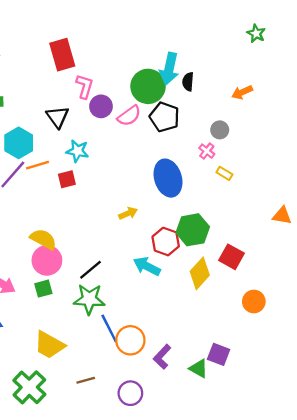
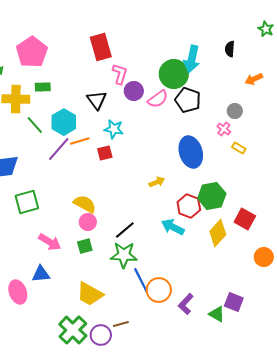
black semicircle: (188, 82) -> (230, 49), moved
pink circle: (47, 260) -> (88, 222), size x0.7
purple circle: (130, 393) -> (101, 335), moved

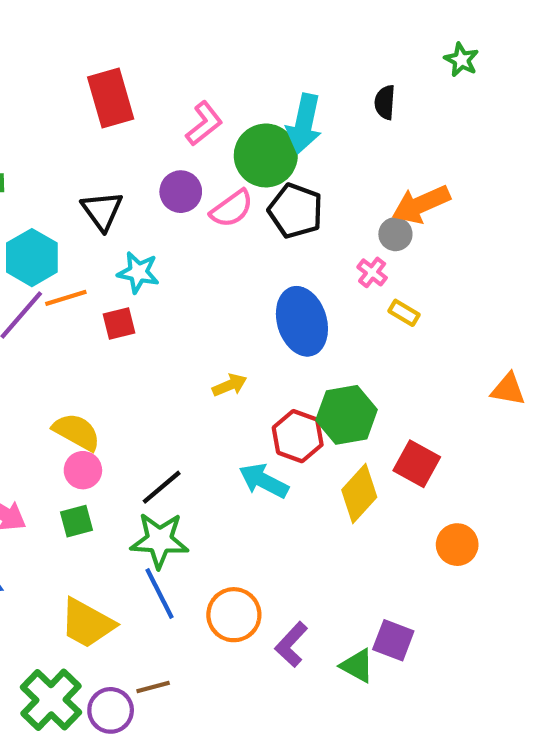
pink L-shape: (120, 74) -> (204, 124), moved, turned 35
orange arrow: (254, 79) -> (421, 204), moved, size x1.5
blue line: (141, 280) -> (159, 593), moved

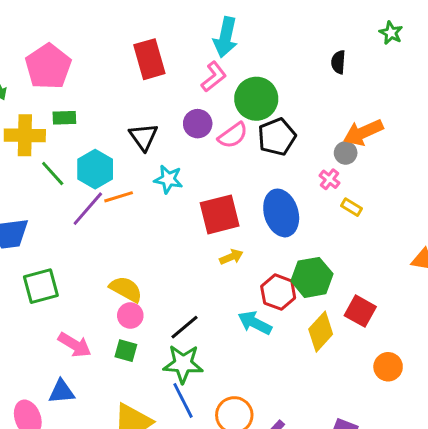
cyan arrow: (304, 124) -> (225, 37), moved
black pentagon: (296, 211) -> (277, 137), turned 30
red square: (119, 323) -> (220, 214), moved, size x1.8
green square: (77, 521) -> (126, 351), turned 30

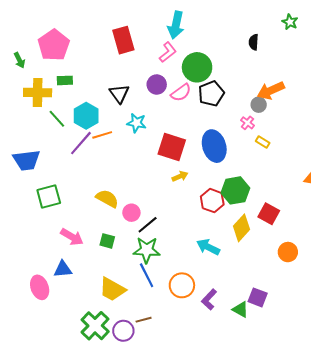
red square: (220, 214) -> (172, 147), turned 32
pink circle: (130, 315) -> (131, 213), moved
cyan arrow: (255, 323) -> (208, 247), moved

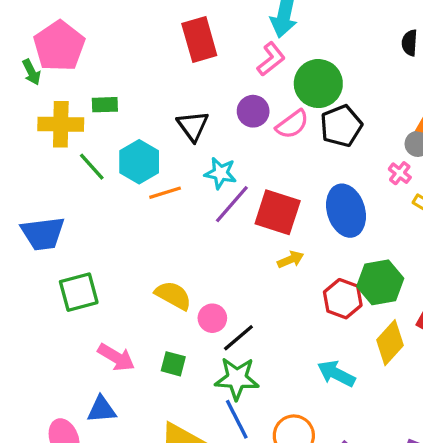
pink pentagon: (54, 45) -> (59, 46), moved
purple line: (81, 143) -> (232, 204), moved

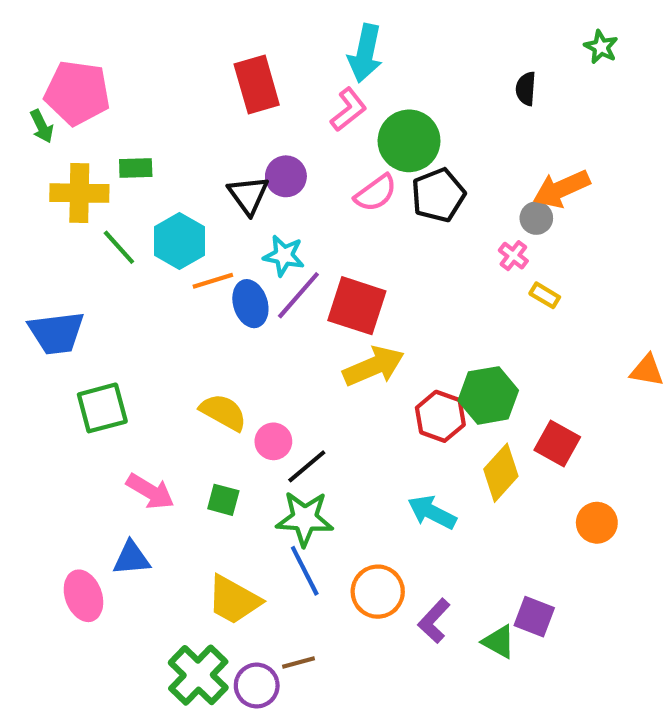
pink pentagon: (59, 46) -> (77, 93), turned -30
purple circle: (253, 111) -> (286, 176), moved
blue ellipse: (346, 211) -> (250, 304), moved, size x0.7
yellow arrow: (291, 260) -> (374, 366), size x1.8

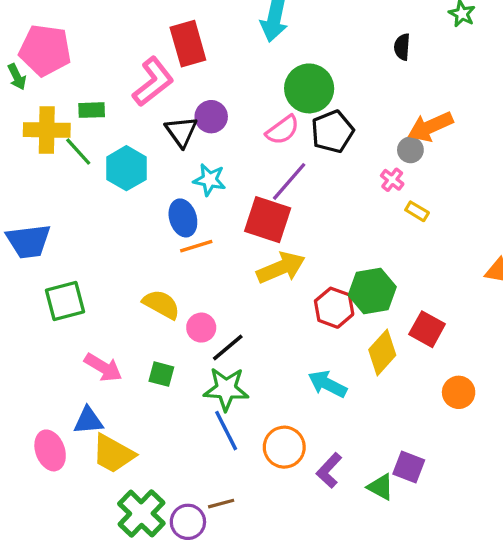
pink L-shape: (348, 110) -> (153, 82), moved, size x1.4
green line: (119, 247) -> (78, 152), moved
orange line: (213, 281) -> (196, 246), moved
purple line: (298, 295) -> (289, 181), moved
yellow trapezoid: (234, 600) -> (113, 454), moved

